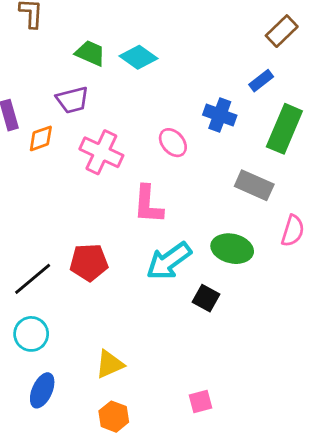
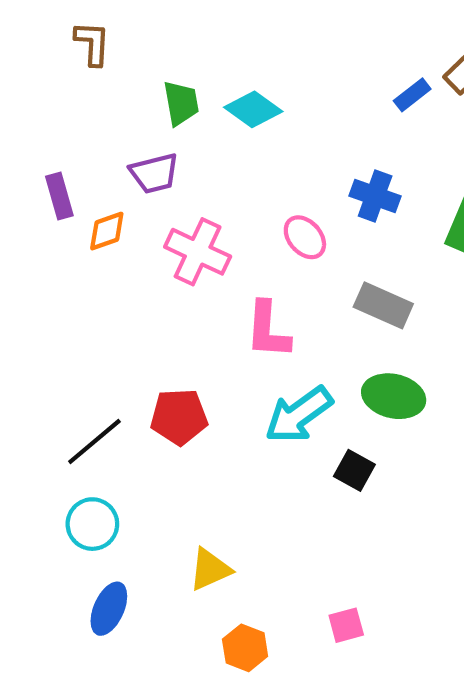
green trapezoid: (90, 53) -> (181, 103), turned 56
blue rectangle: (261, 81) -> (412, 95), moved
gray rectangle: (254, 185) -> (383, 305), moved
orange hexagon: (114, 417) -> (245, 648), moved

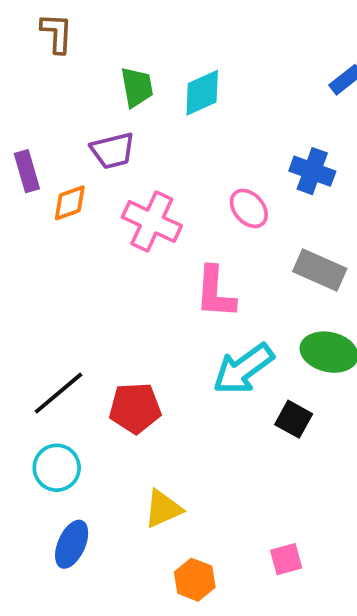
cyan diamond: (253, 109) -> (202, 93), turned -60
red pentagon: (179, 417) -> (135, 408), moved

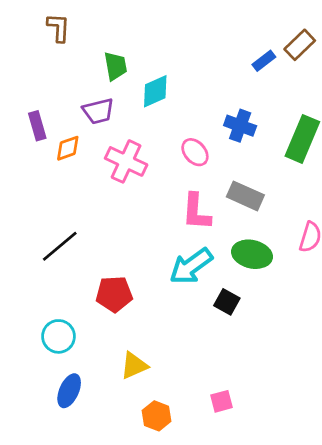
cyan diamond: (202, 93) -> (155, 91), moved
pink L-shape: (215, 292) -> (196, 212), moved
black line: (59, 393) -> (60, 246), moved

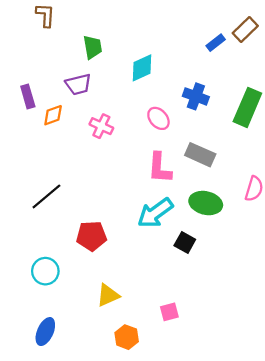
cyan diamond: (155, 91) -> (142, 68), moved
pink cross: (126, 161) -> (101, 126), size x0.7
blue ellipse: (69, 391) -> (45, 332), moved
pink square: (221, 401) -> (169, 312), moved

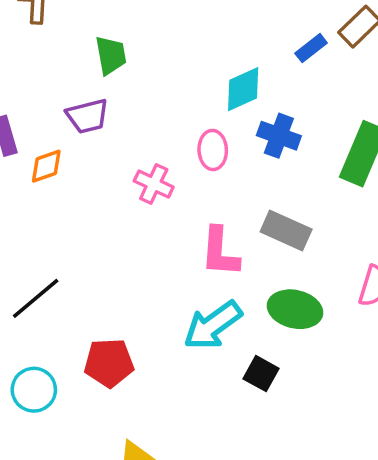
cyan diamond: (142, 68) -> (243, 89), moved
pink ellipse: (158, 118) -> (213, 150), moved, turned 40
pink cross: (101, 126) -> (154, 184), moved
cyan circle: (45, 271) -> (34, 390), moved

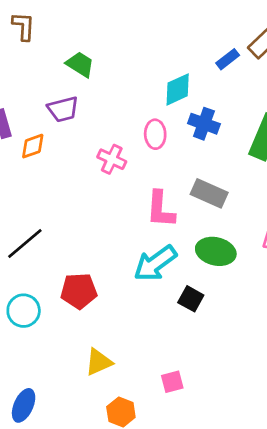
green trapezoid: (111, 55) -> (80, 64), turned -48

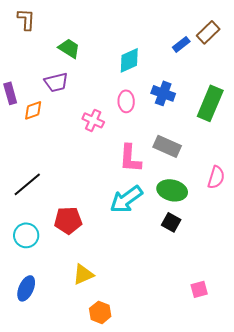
cyan diamond: (178, 89) -> (129, 60), moved
black square: (191, 299) -> (171, 222), moved
pink square: (172, 382) -> (199, 289), moved
blue ellipse: (24, 405) -> (26, 288), moved

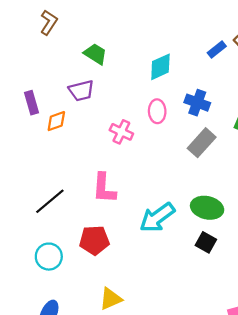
brown L-shape: (26, 19) -> (49, 22), turned 30
gray rectangle: (167, 146) -> (202, 143), moved, turned -72
pink L-shape: (130, 158) -> (104, 188), moved

